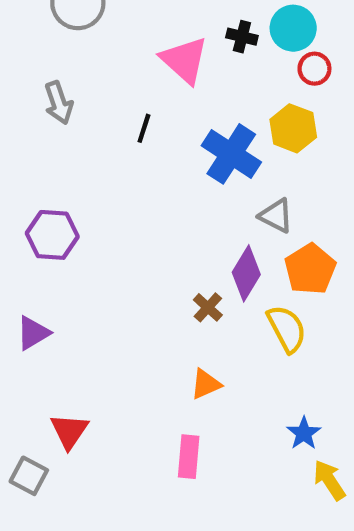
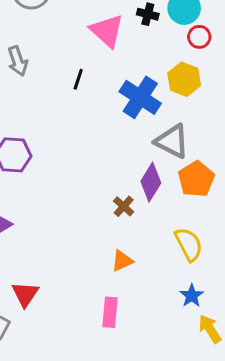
gray triangle: (276, 216) -> (172, 141), size x1.4
yellow semicircle: (287, 329) -> (189, 244), moved

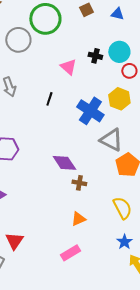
pink triangle: (107, 31) -> (68, 67), size x0.7
purple diamond: (151, 182) -> (64, 163), moved, turned -65
brown cross: (124, 206) -> (79, 183), turned -32
pink rectangle: (110, 312) -> (70, 253), turned 54

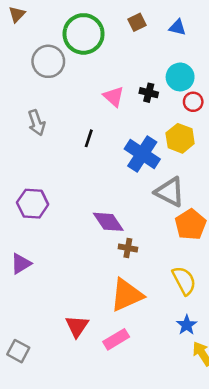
black cross: (95, 56) -> (149, 93), moved
orange triangle: (78, 219) -> (127, 295), size x1.8
red triangle: (14, 241) -> (77, 326), moved

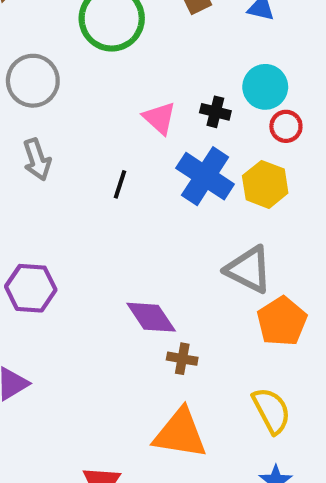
gray circle: (48, 61) -> (33, 81), moved
blue cross: (142, 154) -> (205, 176), moved
orange triangle: (127, 295) -> (180, 433), turned 33

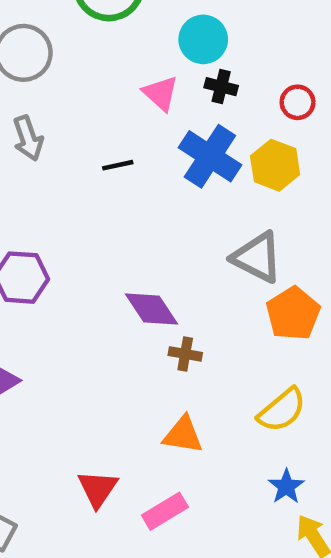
cyan circle: (265, 87) -> (203, 39), moved
black line: (120, 184) -> (118, 165), turned 60
yellow semicircle: (271, 411) -> (282, 410), turned 78
orange triangle: (180, 433) -> (183, 435), size x0.7

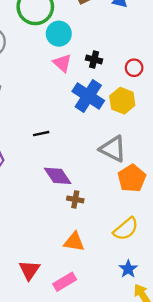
cyan circle: (203, 39) -> (59, 34), moved
black line: (118, 165) -> (41, 134), moved

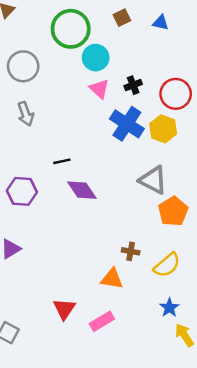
black cross: (94, 60) -> (133, 85), turned -35
red circle: (134, 68) -> (176, 94), size x1.6
black line: (41, 134) -> (62, 161), moved
purple diamond: (58, 176) -> (82, 190), moved
brown cross: (75, 199) -> (131, 251), moved

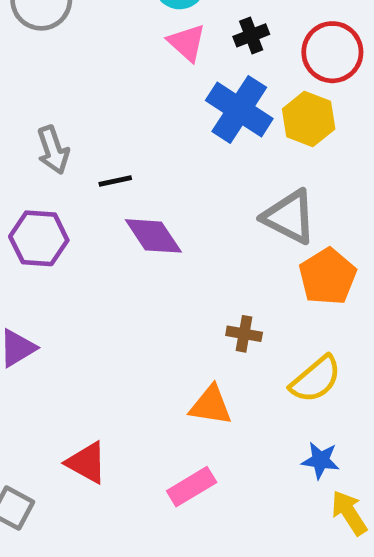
gray arrow: (26, 114) -> (53, 150), moved
brown cross: (131, 251) -> (244, 334), moved
blue star: (169, 308) -> (320, 460), turned -30
red triangle: (64, 309) -> (87, 463), moved, turned -35

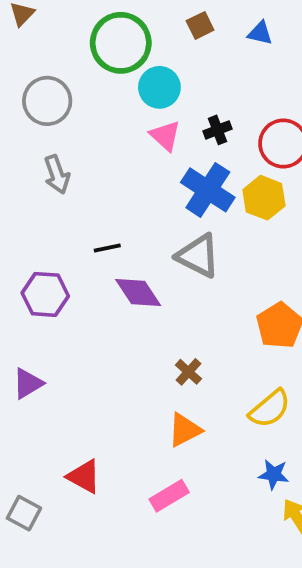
gray arrow: (53, 150) -> (57, 174), moved
gray triangle: (289, 217) -> (198, 256), moved
brown cross: (244, 334) -> (188, 372), moved, turned 32
orange triangle: (211, 405) -> (185, 430), turned -36

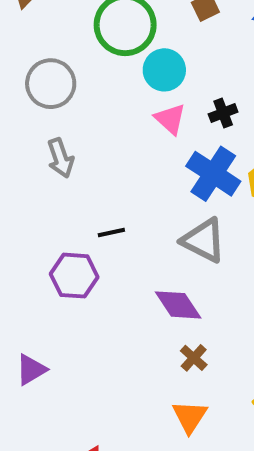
purple diamond: (138, 293) -> (178, 305), moved
purple hexagon: (45, 294) -> (74, 276), moved
orange triangle: (185, 430) -> (190, 417), turned -30

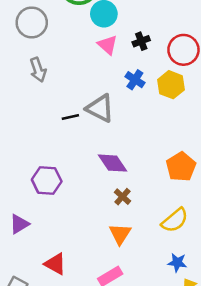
blue cross: (213, 174) -> (135, 80), size x0.6
gray triangle: (203, 240) -> (100, 108), moved
purple hexagon: (74, 276) -> (47, 180), moved
purple triangle: (31, 370) -> (19, 224), moved

